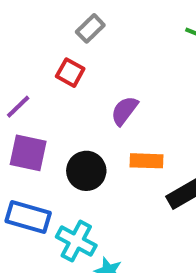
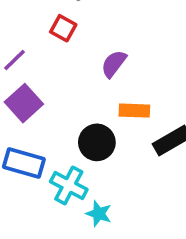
purple square: (28, 153) -> (24, 103), turned 36
black circle: (86, 171) -> (97, 142), moved

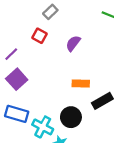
purple semicircle: (114, 64) -> (73, 43), moved
black circle: (97, 142) -> (71, 117), moved

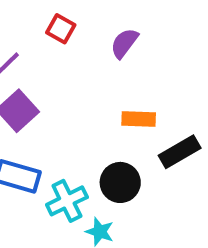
cyan cross: (43, 127) -> (67, 201), turned 36

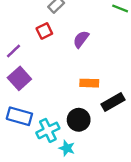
red square: (61, 29) -> (44, 31), turned 35

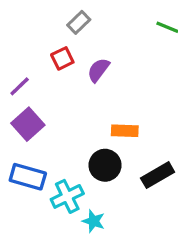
purple semicircle: (81, 39) -> (98, 70), moved
black rectangle: (113, 102) -> (158, 175), moved
black circle: (79, 120) -> (105, 165), moved

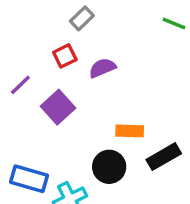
purple semicircle: (98, 70) -> (102, 68), turned 30
purple square: (28, 124) -> (58, 107), moved
black rectangle: (158, 175) -> (164, 157), moved

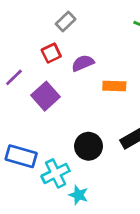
orange rectangle: (130, 131) -> (114, 86), moved

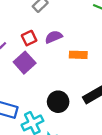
red square: (51, 53) -> (29, 38), moved

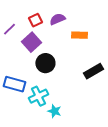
black circle: (58, 102) -> (45, 63), moved

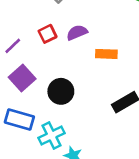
purple square: (31, 42) -> (22, 78), moved

